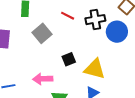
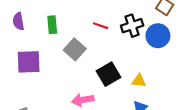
black square: (69, 59) -> (109, 74), size x1.5
yellow triangle: (95, 69) -> (139, 81), size x0.6

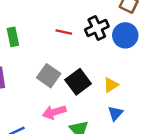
gray square: (75, 49) -> (49, 76), moved
yellow triangle: (139, 81) -> (111, 85), turned -32

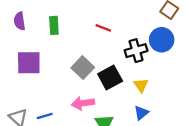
black cross: (97, 28) -> (136, 51), moved
yellow triangle: (111, 85) -> (141, 85), turned -42

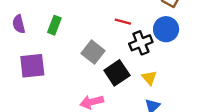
green rectangle: (54, 25) -> (54, 25), turned 30
red line: (103, 28) -> (123, 22), moved
gray square: (83, 68) -> (93, 52), moved

